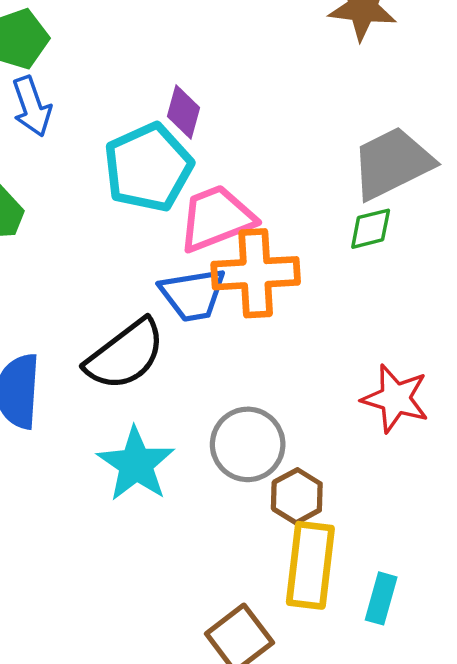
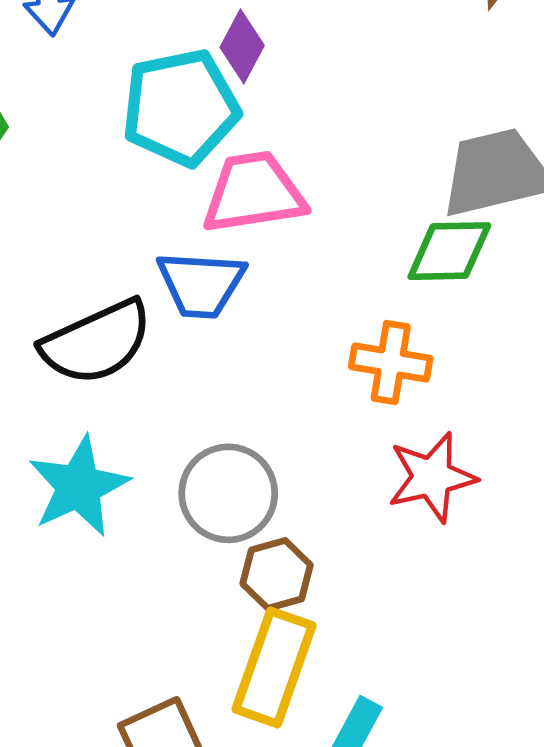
green diamond: (371, 229) -> (449, 251), size x1.4
orange cross: (256, 273) -> (391, 363), moved, size x0.7
red star: (395, 399) -> (432, 477), turned 30

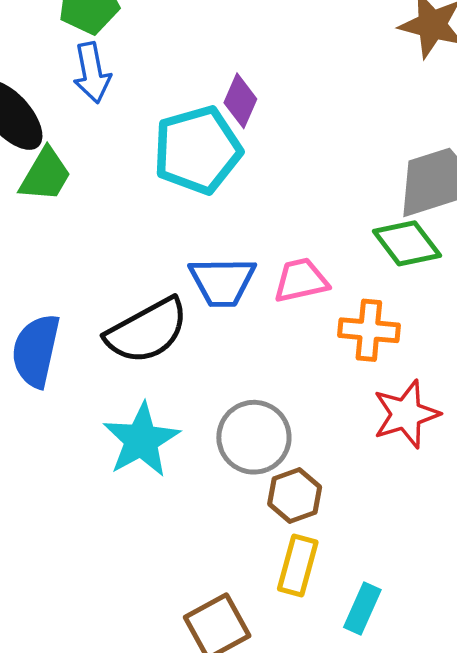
pink trapezoid: (254, 193) -> (301, 280), moved, size x0.7
green diamond: (449, 251) -> (407, 243), turned 58
yellow rectangle: (274, 667) -> (298, 565), size x0.7

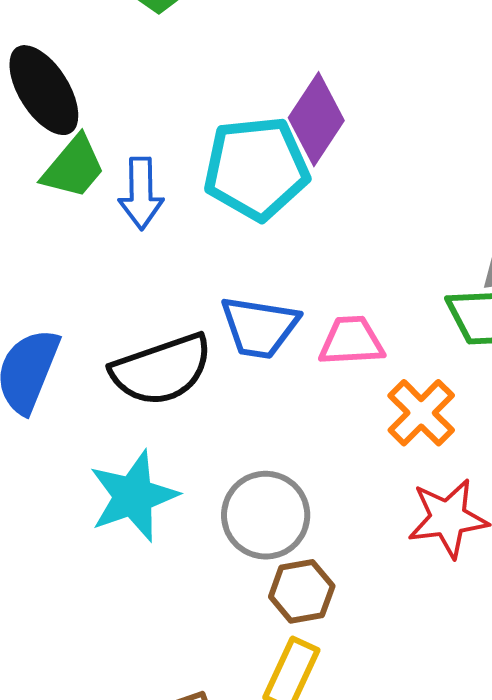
blue arrow: (92, 73) -> (141, 193), moved
purple diamond: (240, 101) -> (316, 119), size x1.4
orange cross: (369, 330) -> (421, 413), turned 30

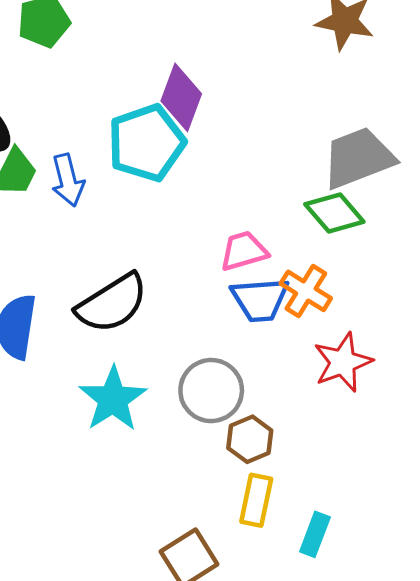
blue trapezoid: (259, 327) -> (260, 300), moved

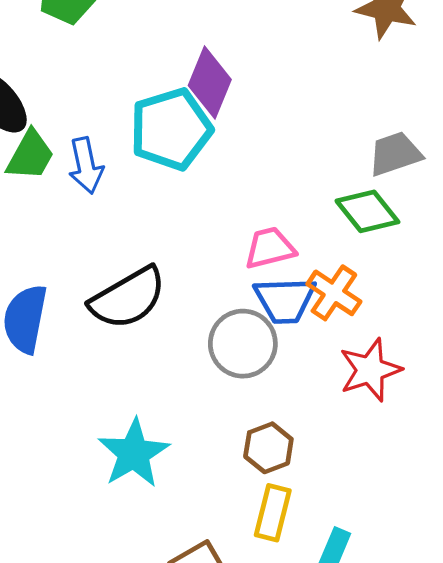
gray trapezoid: (358, 158) -> (395, 154), size x0.7
gray circle: (211, 391) -> (243, 344), moved
cyan star: (113, 399) -> (134, 453), moved

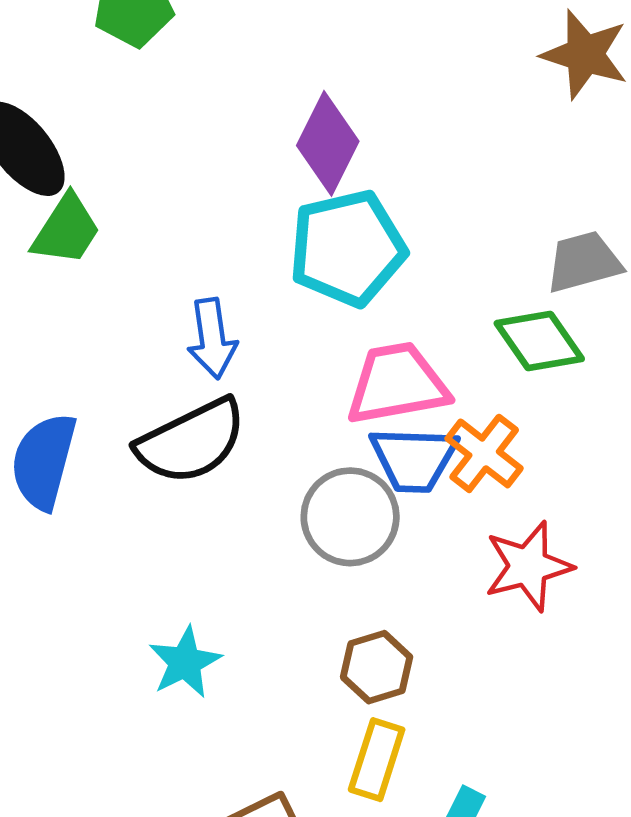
cyan pentagon: (171, 129) -> (347, 248), moved
blue arrow: (86, 166) -> (212, 339), moved
pink trapezoid: (270, 248) -> (397, 384), size x1.4
cyan star: (134, 453) -> (185, 662), size x0.7

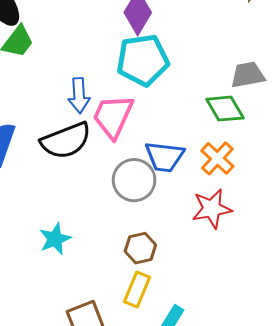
pink trapezoid: (397, 384) -> (113, 116), moved, turned -60
orange cross: (484, 453) -> (217, 158), moved

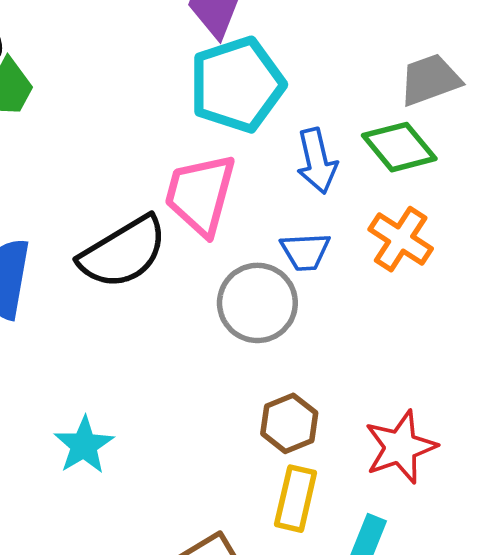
blue arrow: (79, 95) -> (317, 161), moved
blue trapezoid: (165, 157) -> (305, 252), size x0.7
red star: (212, 209) -> (400, 447), moved
cyan star: (55, 239) -> (84, 445), moved

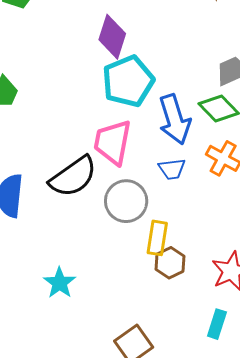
blue arrow: (317, 161) -> (175, 119), size x1.4
gray circle: (257, 303) -> (126, 201), moved
yellow rectangle: (296, 499) -> (157, 238), moved

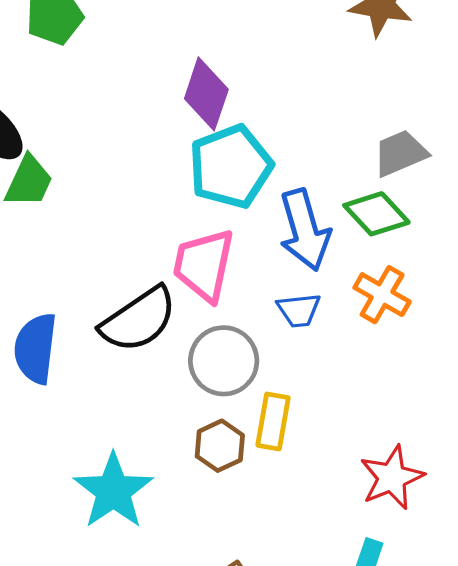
brown hexagon: (170, 263) -> (220, 446), moved
cyan star: (60, 283) -> (113, 491), size x1.5

